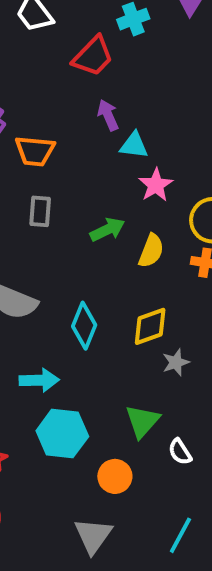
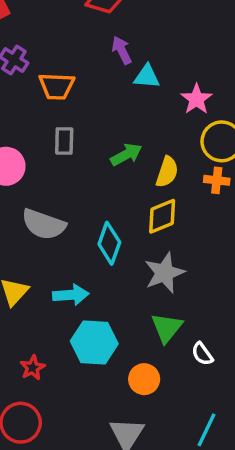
pink star: (156, 185) -> (197, 99), moved
yellow diamond: (150, 326) -> (162, 216), moved
gray star: (176, 362) -> (164, 273), moved, size x1.6

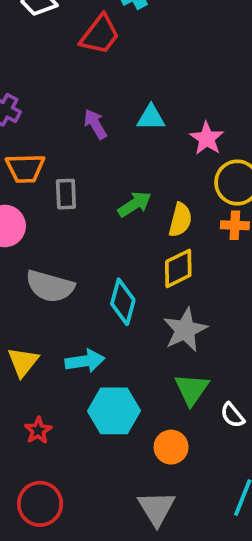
purple arrow: (122, 50) -> (95, 124), moved
orange trapezoid: (57, 86) -> (25, 168), moved
red star: (33, 368) -> (38, 430), moved

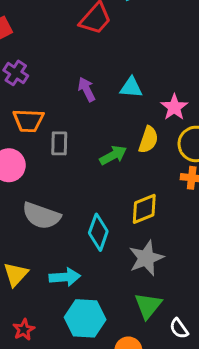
yellow semicircle: (180, 220) -> (148, 140), moved

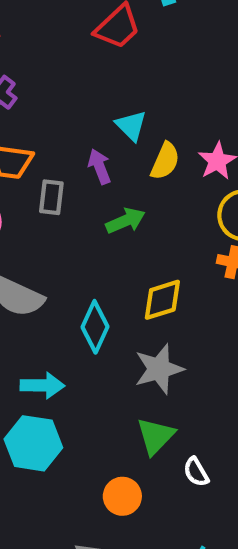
cyan triangle: (131, 88) -> (131, 126), moved, turned 35
purple arrow: (87, 89) -> (100, 166), moved
yellow semicircle: (148, 140) -> (165, 161), moved
cyan hexagon: (85, 318) -> (33, 443), moved

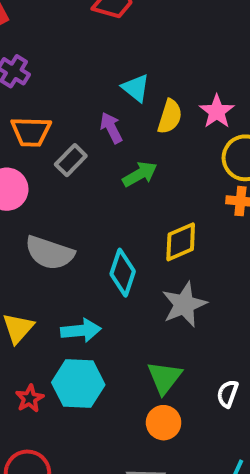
gray rectangle: (51, 197) -> (71, 160), turned 44
green triangle: (156, 436) -> (164, 378), moved
white semicircle: (196, 472) -> (228, 394), turned 56

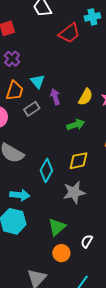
cyan triangle: (136, 88) -> (38, 81), moved
orange trapezoid: (31, 132) -> (15, 91), turned -85
green arrow: (140, 174) -> (76, 125), moved
orange circle: (164, 423) -> (61, 253), moved

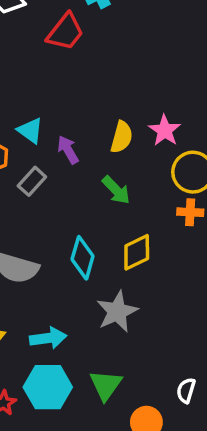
green arrow: (76, 125) -> (116, 190), turned 78
cyan diamond: (46, 170) -> (83, 258), moved
gray star: (74, 192) -> (117, 312), moved
green triangle: (57, 227) -> (106, 385), moved

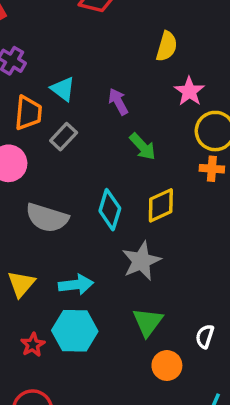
yellow semicircle: (122, 137) -> (167, 46), moved
purple arrow: (68, 150) -> (118, 102), moved
green triangle: (106, 385) -> (148, 322), moved

